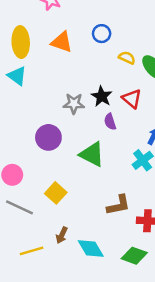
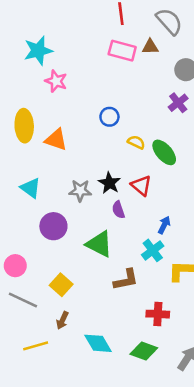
orange triangle: (62, 42) -> (56, 140), moved
cyan triangle: (17, 76) -> (31, 188), moved
brown L-shape: (118, 205) -> (126, 280), moved
brown arrow: (62, 235) -> (62, 320), moved

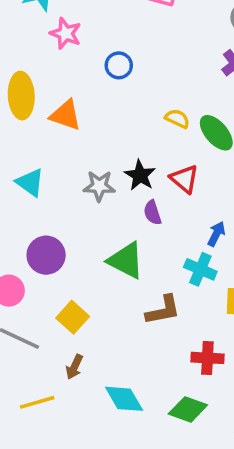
blue circle: (109, 117) -> (119, 65), moved
purple circle: (53, 226) -> (46, 255), moved
cyan cross: (153, 250) -> (200, 269), turned -30

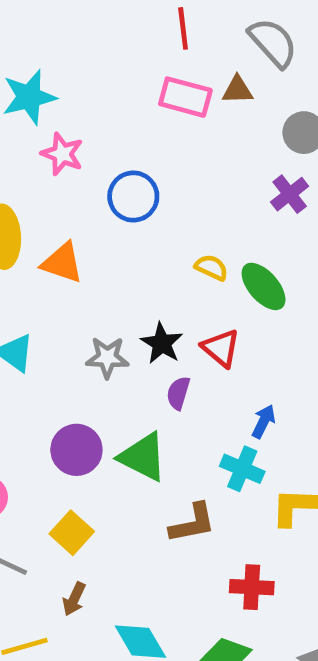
blue circle: (119, 65) -> (133, 196), size x1.4
purple semicircle: (152, 213) -> (178, 393), turned 35
purple circle: (46, 255) -> (76, 450), moved

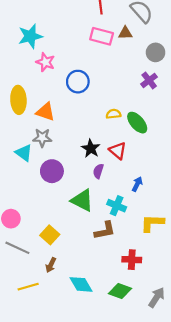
yellow semicircle: (211, 268) -> (113, 114), turned -32
gray star: (107, 357) -> (42, 138), moved
purple circle: (76, 450) -> (52, 171), moved
cyan cross: (242, 469) -> (117, 206), moved

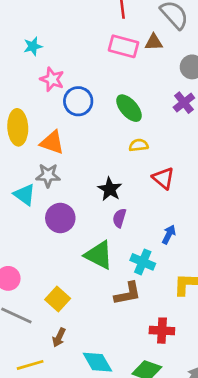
cyan star: (30, 36) -> (33, 46), size x0.6
blue circle: (78, 82) -> (78, 101), moved
green ellipse: (137, 123) -> (129, 108), moved
red triangle: (118, 151) -> (163, 178), moved

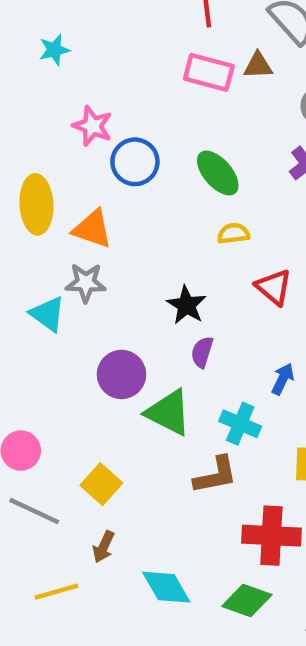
cyan star: (33, 46) -> (54, 50), moved
purple circle: (60, 218) -> (122, 374), moved
red cross: (162, 331) -> (271, 536), size x1.4

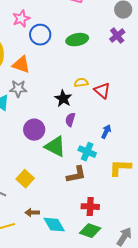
pink star: (92, 126) -> (21, 19), turned 30
green ellipse: (218, 173) -> (77, 40), turned -60
yellow semicircle: (233, 233) -> (81, 83), moved
red cross: (271, 536) -> (90, 207), moved, size x0.7
brown arrow: (104, 547) -> (32, 213), moved, turned 64

